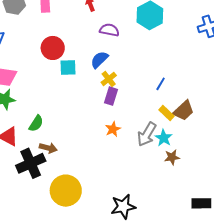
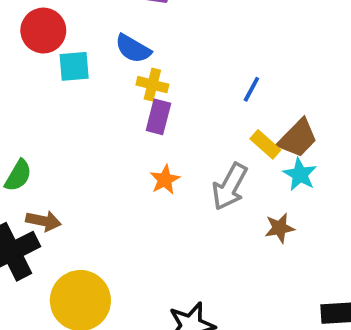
blue semicircle: (99, 60) -> (133, 49), turned -102
yellow cross: (109, 79) -> (152, 85), turned -35
cyan star: (164, 138) -> (300, 174), moved

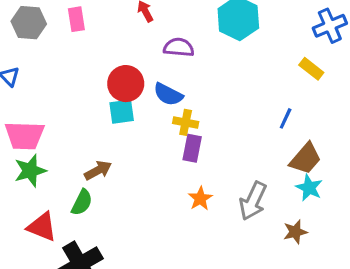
red circle: (43, 31) -> (126, 84), moved
blue line: (251, 89) -> (286, 118), moved
yellow rectangle: (265, 144) -> (311, 69), moved
brown arrow: (43, 221) -> (98, 170), moved, turned -36

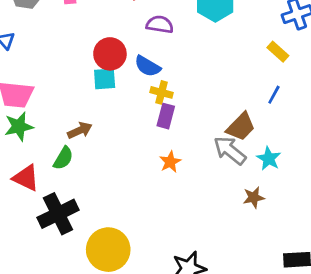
blue line: (286, 118) -> (274, 95), moved
brown trapezoid: (305, 159) -> (241, 127), moved
gray arrow: (253, 201) -> (230, 150), moved, turned 100

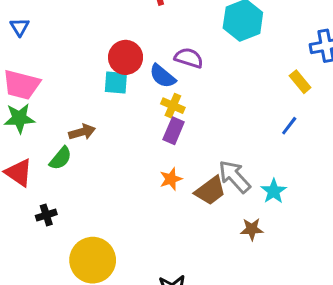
purple semicircle: (160, 24) -> (189, 58), moved
brown trapezoid: (241, 127) -> (210, 191), moved
black cross: (58, 214) -> (46, 215), size x0.5

